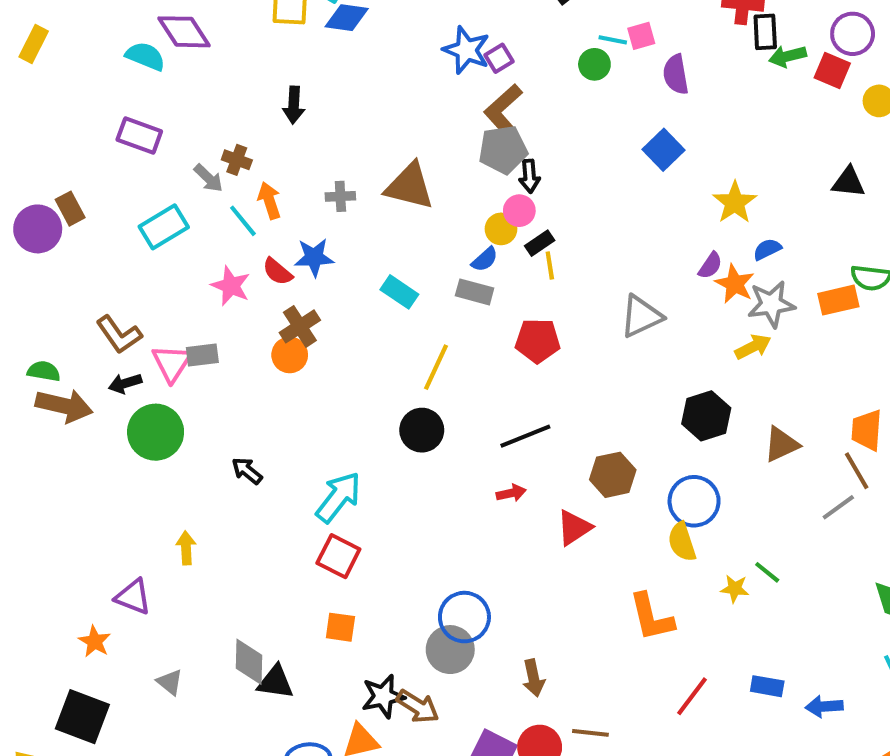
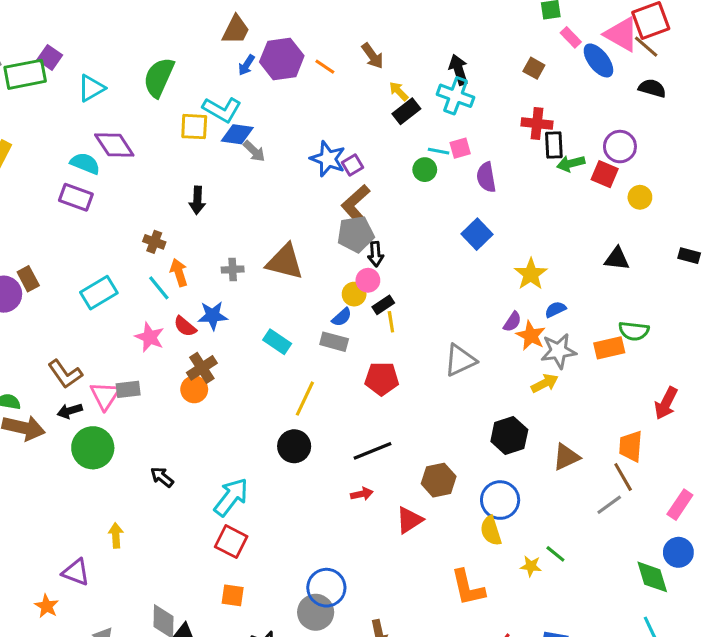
purple rectangle: (139, 135) -> (76, 197), moved
gray arrow: (208, 178) -> (254, 151), moved

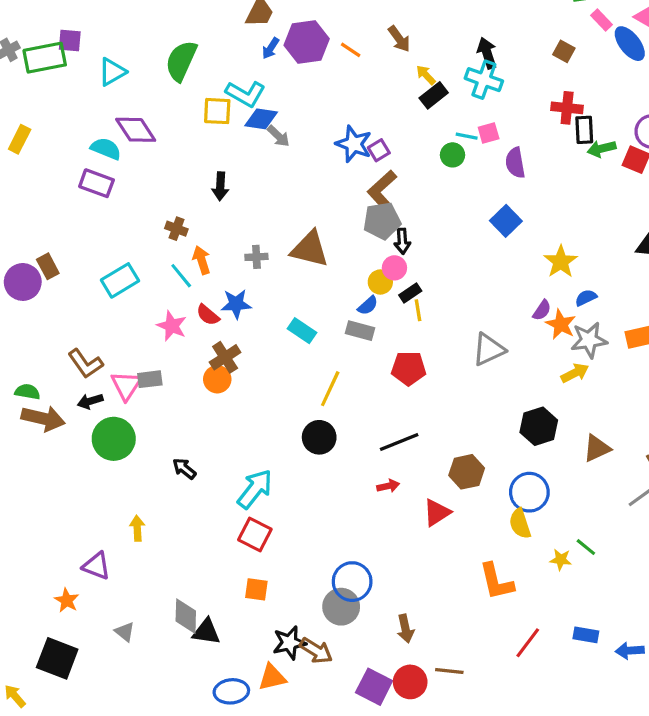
purple square: (50, 57) -> (70, 40), turned -30

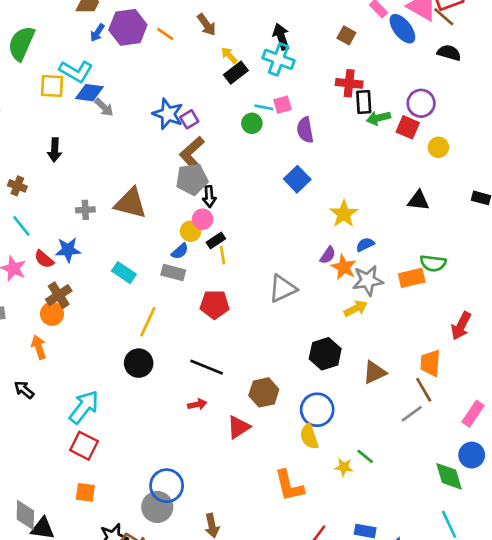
orange arrow: (202, 260) -> (39, 347), moved
black line: (399, 442) -> (207, 367), turned 44

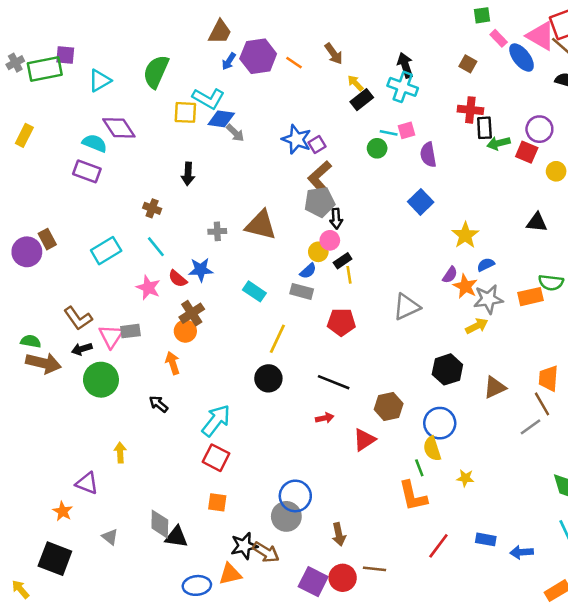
green line: (365, 456) -> (419, 468), moved, turned 30

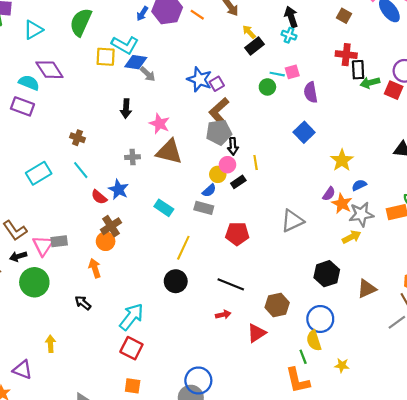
cyan cross: (403, 87) -> (289, 35), size x0.6
black arrow: (188, 174) -> (126, 109), moved
blue star: (201, 270) -> (119, 189), turned 30
yellow line: (349, 275) -> (256, 163), moved
pink star: (148, 288) -> (160, 124), moved

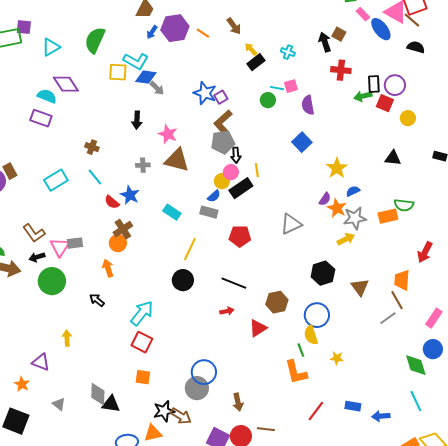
black arrow: (291, 17) -> (325, 42), moved
black rectangle: (358, 70) -> (374, 84), moved
black rectangle: (238, 182) -> (241, 188), size x1.6
brown triangle: (367, 289) -> (360, 287), turned -42

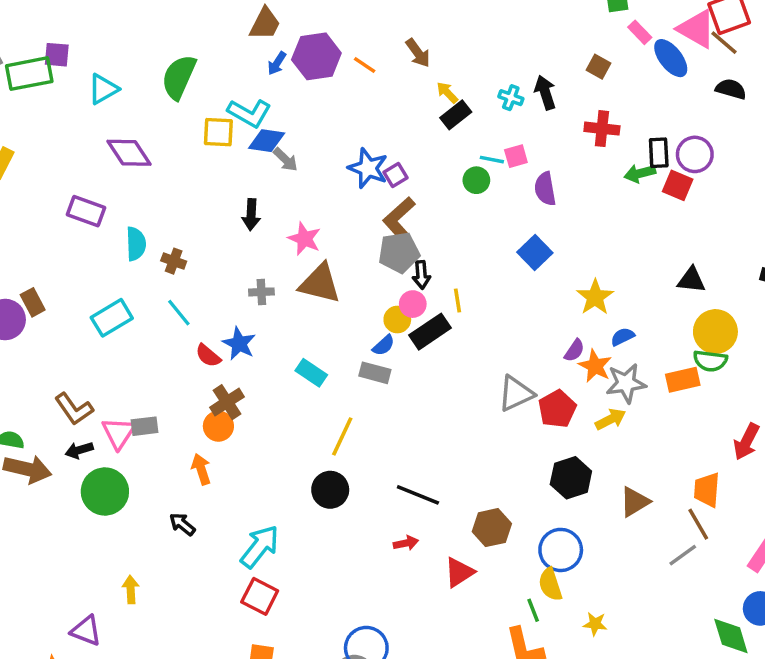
black arrow: (325, 42) -> (545, 92), moved
cyan semicircle: (47, 96) -> (136, 244), moved, turned 66
yellow circle: (408, 118) -> (715, 332), moved, size x1.6
red pentagon: (240, 236) -> (557, 409), moved, turned -30
brown triangle: (360, 287) -> (635, 502), turned 36

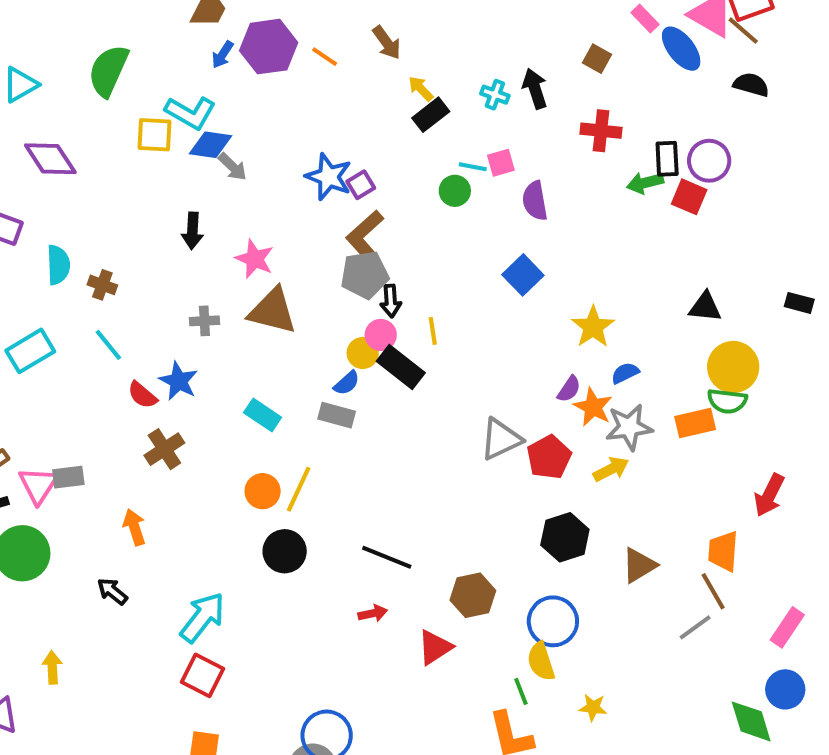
black rectangle: (430, 332) -> (401, 367), turned 72
orange circle: (218, 426) -> (263, 491), moved

